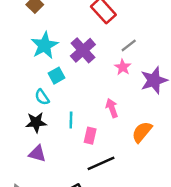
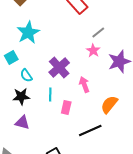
purple cross: (83, 50) -> (59, 68), moved
cyan square: (57, 76) -> (11, 58), moved
black line: (101, 163) -> (90, 130), moved

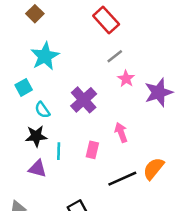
gray line: (98, 32) -> (115, 56), moved
pink arrow: (84, 84) -> (121, 132), moved
cyan line: (50, 94) -> (59, 151), moved
orange semicircle: (109, 104) -> (154, 169), moved

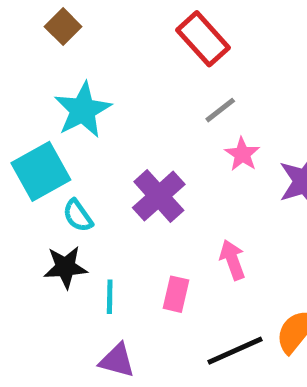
cyan square: (24, 87) -> (41, 171), size x1.6
purple triangle: (37, 169) -> (117, 361), moved

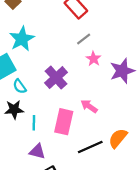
pink arrow: (232, 260) -> (89, 106), turned -35
pink rectangle: (176, 294) -> (64, 122), size x1.6

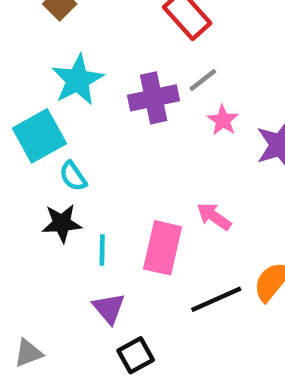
purple cross: (56, 78) -> (154, 98), moved, turned 30
purple triangle: (37, 151) -> (109, 308), turned 35

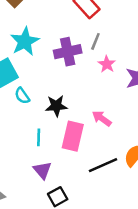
gray line: (203, 80) -> (95, 41), turned -30
black star: (62, 223) -> (56, 106), moved

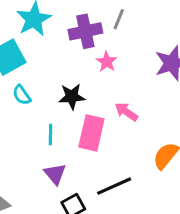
pink star: (107, 64) -> (107, 62), moved
cyan semicircle: (22, 96) -> (22, 95), moved
black line: (103, 165) -> (114, 186), moved

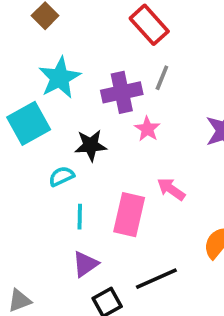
cyan semicircle: (22, 95) -> (61, 176), moved, turned 100
black star: (72, 97) -> (91, 145), moved
purple triangle: (55, 174) -> (85, 264), turned 35

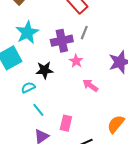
pink arrow: (171, 189) -> (90, 85), moved
pink rectangle: (129, 215) -> (66, 123), moved, size x0.7
cyan line: (80, 217) -> (38, 110), turned -40

